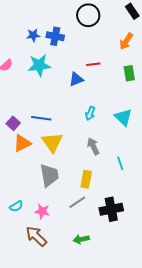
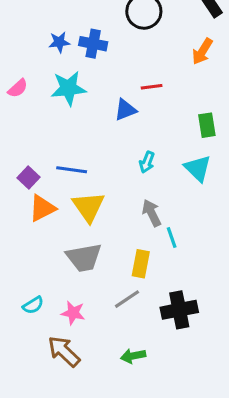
green rectangle: (129, 73) -> (207, 125), moved
cyan line: (120, 163) -> (172, 238), moved
gray trapezoid: (49, 175) -> (84, 257), turned 90

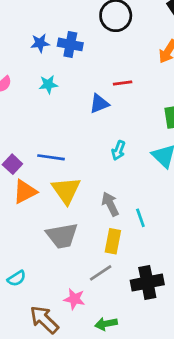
cyan star: (68, 88) -> (48, 84), size x0.6
gray arrow: (152, 213) -> (110, 204), moved
pink star: (73, 313) -> (74, 299), moved

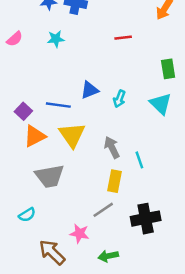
blue triangle: (99, 104) -> (89, 90), moved
gray trapezoid: (62, 236) -> (50, 176), moved

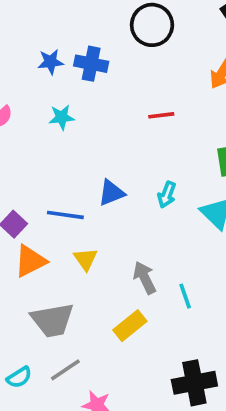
cyan arrow: (119, 99) -> (167, 195), moved
yellow triangle: (72, 135) -> (86, 259), size x0.6
yellow rectangle: (114, 181) -> (130, 326), moved, turned 40
gray line: (103, 210) -> (65, 370), moved

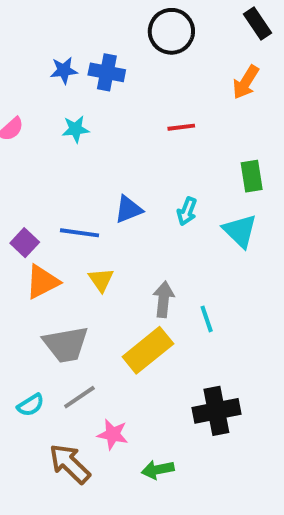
gray arrow: (145, 278) -> (164, 299), turned 32
yellow rectangle: (130, 326) -> (148, 350), size x1.4

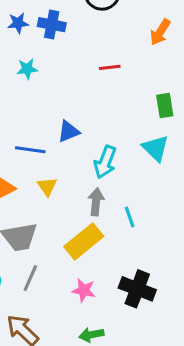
cyan arrow: (187, 211) -> (105, 162), moved, size x1.5
gray line: (79, 397) -> (30, 278), turned -32
black cross: (216, 411) -> (137, 289), turned 32
pink star: (113, 434) -> (84, 290), moved

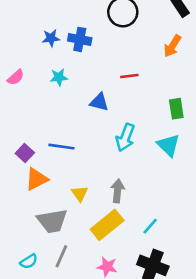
blue triangle: (68, 131) -> (99, 102), moved, turned 36
cyan arrow: (105, 162) -> (125, 137), moved
yellow triangle: (47, 186) -> (80, 194), moved
cyan line: (130, 217) -> (150, 226), moved, turned 60

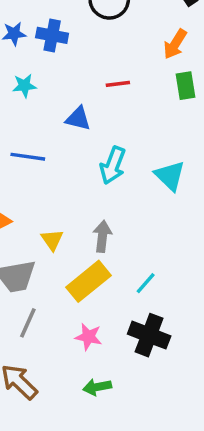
green rectangle: (176, 109) -> (185, 86), moved
blue line: (61, 147) -> (28, 157), moved

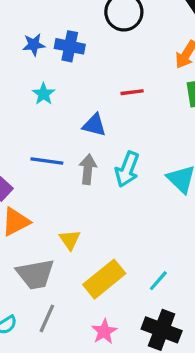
cyan star: (24, 86) -> (44, 94), turned -30
gray arrow: (102, 236) -> (88, 169), moved
pink star: (88, 337) -> (104, 332), turned 30

